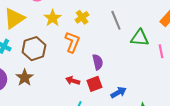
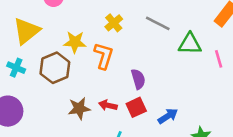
yellow star: (53, 18) -> (75, 42), moved, turned -30
gray line: (116, 20) -> (158, 23), turned -36
brown star: (25, 78) -> (79, 108), moved, turned 30

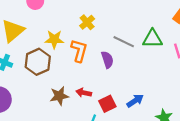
gray line: (158, 23) -> (124, 42), moved
purple semicircle: (138, 79) -> (107, 60), moved
red square: (136, 107) -> (107, 104), moved

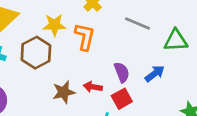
green triangle: (152, 39) -> (176, 41), moved
purple semicircle: (107, 60) -> (122, 72), moved
blue arrow: (135, 101) -> (155, 74), moved

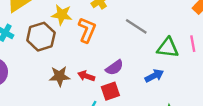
purple semicircle: (122, 72) -> (114, 68), turned 66
blue arrow: (155, 74) -> (154, 76), moved

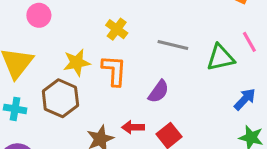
purple semicircle: (114, 68) -> (159, 91), moved
blue arrow: (154, 76) -> (245, 99), moved

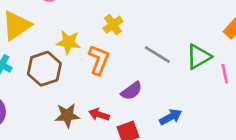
green triangle: (221, 58) -> (199, 57), moved, turned -36
blue arrow: (245, 99) -> (171, 117), moved

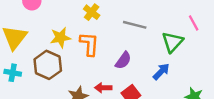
green triangle: (199, 57) -> (172, 42), moved

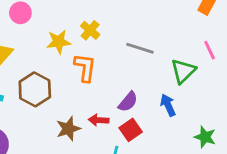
yellow star: (60, 38) -> (59, 42), moved
purple semicircle: (123, 60) -> (128, 102), moved
blue arrow: (161, 72) -> (168, 105), turned -72

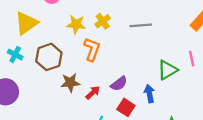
gray line: (140, 48) -> (141, 25), moved, turned -35
red arrow: (99, 120) -> (93, 93), turned 120
brown star: (68, 129) -> (70, 83), moved
red square: (131, 130) -> (126, 107), moved, turned -36

